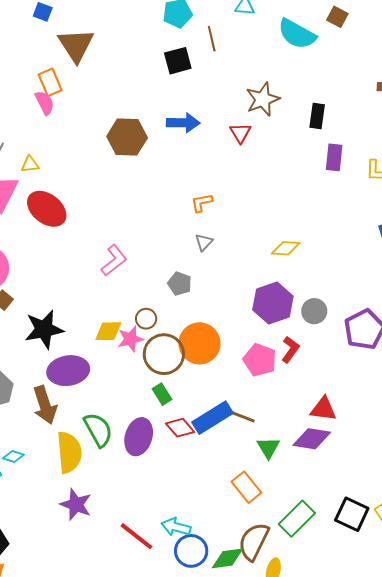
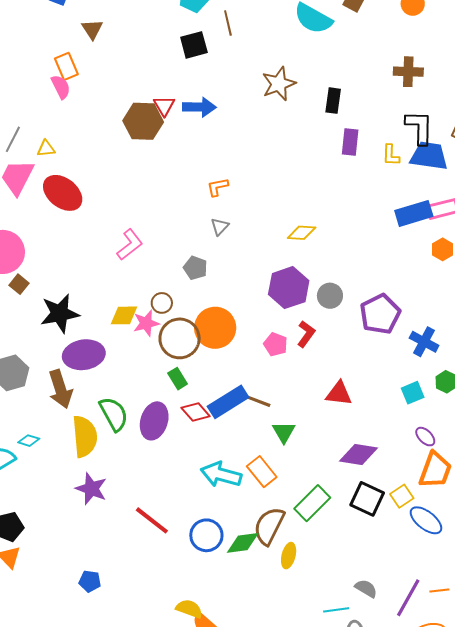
brown triangle: (76, 45) -> (92, 29), size x0.6
red triangle: (240, 133) -> (164, 106), moved
pink pentagon: (260, 360) -> (276, 344), size x0.7
purple diamond: (312, 439) -> (359, 454), moved
cyan arrow: (176, 527) -> (221, 475), moved, size x1.4

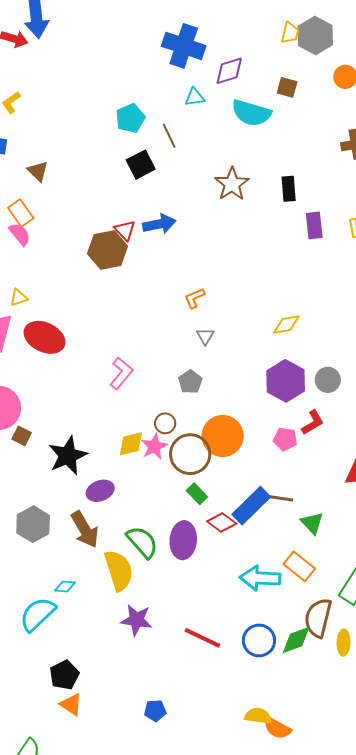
gray pentagon: (195, 268) -> (190, 382), turned 30
red L-shape: (306, 334) -> (313, 422), turned 36
purple ellipse: (84, 355) -> (100, 491), size x0.7

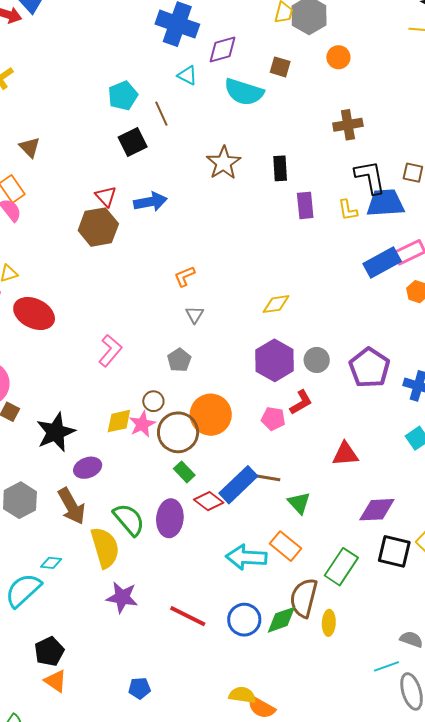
cyan triangle: (195, 97) -> (187, 75), turned 35
red triangle: (125, 230) -> (106, 196), moved

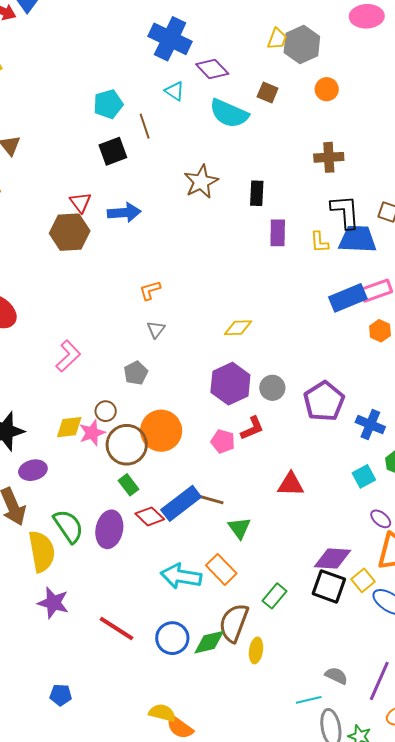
purple diamond: (222, 50) -> (212, 69), turned 56
purple diamond: (377, 510) -> (333, 559), moved
green rectangle: (341, 567) -> (275, 596), size x0.7

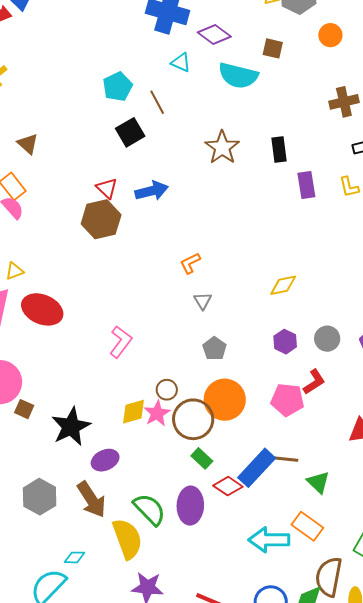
gray pentagon: (136, 373) -> (214, 349), moved
purple hexagon: (230, 384) -> (285, 342), size x0.6
pink pentagon: (223, 441) -> (287, 400), size x1.4

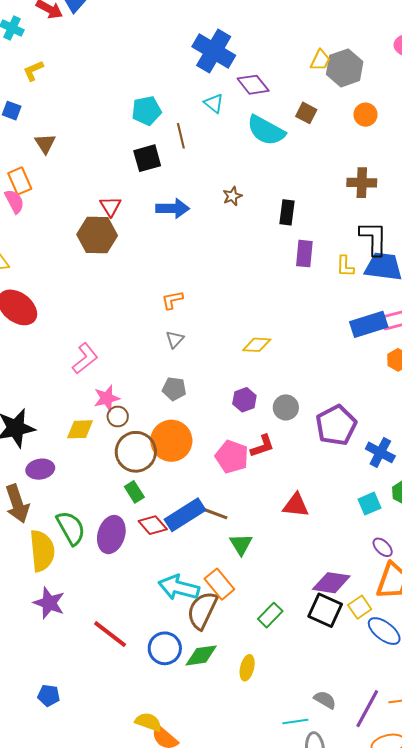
brown star: (222, 147) -> (232, 196), size x0.6
blue arrow: (152, 191) -> (173, 208), moved
gray pentagon: (214, 349) -> (174, 389), turned 30
pink star: (157, 413) -> (107, 398), moved
brown semicircle: (329, 577) -> (202, 610), moved

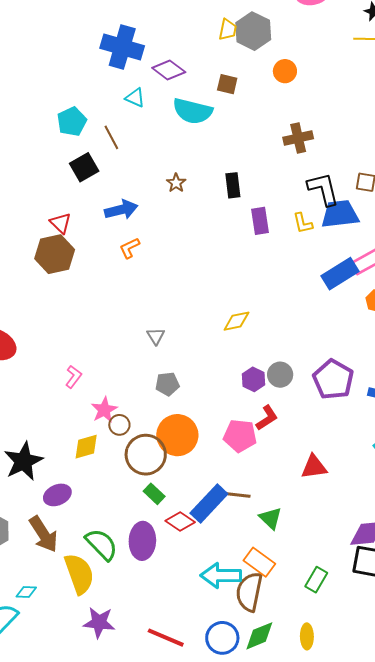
orange L-shape: (172, 300) -> (130, 248), moved
pink L-shape: (85, 358) -> (73, 377), size x0.7
purple hexagon: (244, 400) -> (253, 379), moved

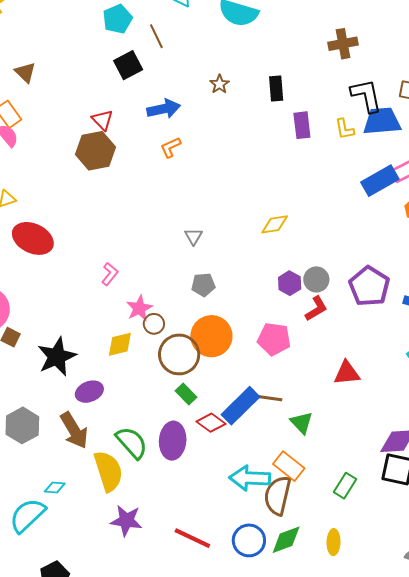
red L-shape: (267, 418) -> (316, 309), moved

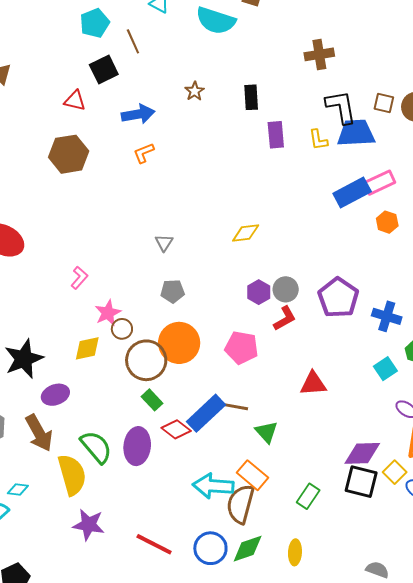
red triangle: (102, 120) -> (75, 101), moved, turned -35

